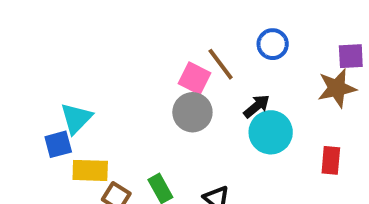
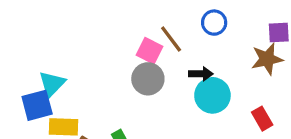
black arrow: (257, 106) -> (201, 74), turned 40
blue square: (58, 144) -> (37, 105), size x1.4
red rectangle: (331, 160) -> (262, 119), turned -35

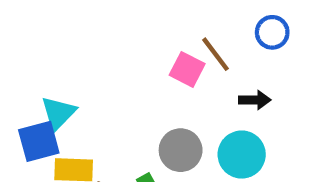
gray circle: (148, 79) -> (181, 150), moved
cyan circle: (212, 95) -> (242, 155), moved

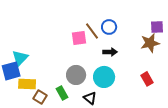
blue circle: (272, 32) -> (109, 27), moved
pink square: (187, 69) -> (79, 38), turned -35

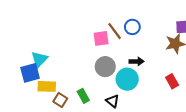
black arrow: (110, 52) -> (137, 61), moved
gray circle: (76, 75) -> (105, 67), moved

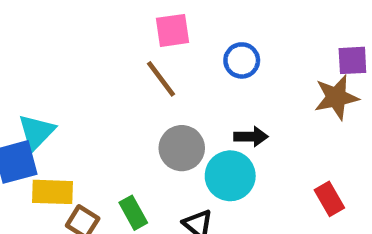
brown line: (115, 31) -> (161, 79), moved
pink square: (101, 38) -> (173, 30), moved
red rectangle: (172, 81) -> (329, 199), moved

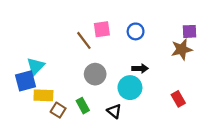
pink square: (173, 30) -> (102, 29), moved
brown line: (161, 79) -> (84, 40), moved
gray circle: (182, 148) -> (95, 74), moved

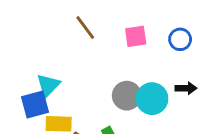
brown line: (84, 40) -> (85, 28), moved
cyan circle: (130, 88) -> (152, 99), moved

